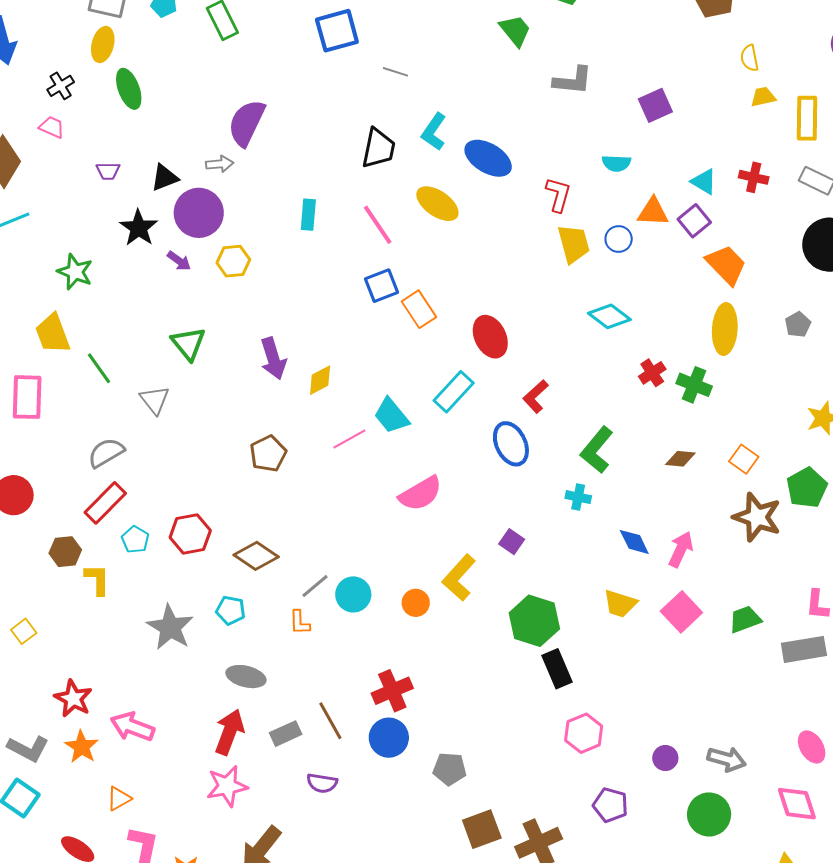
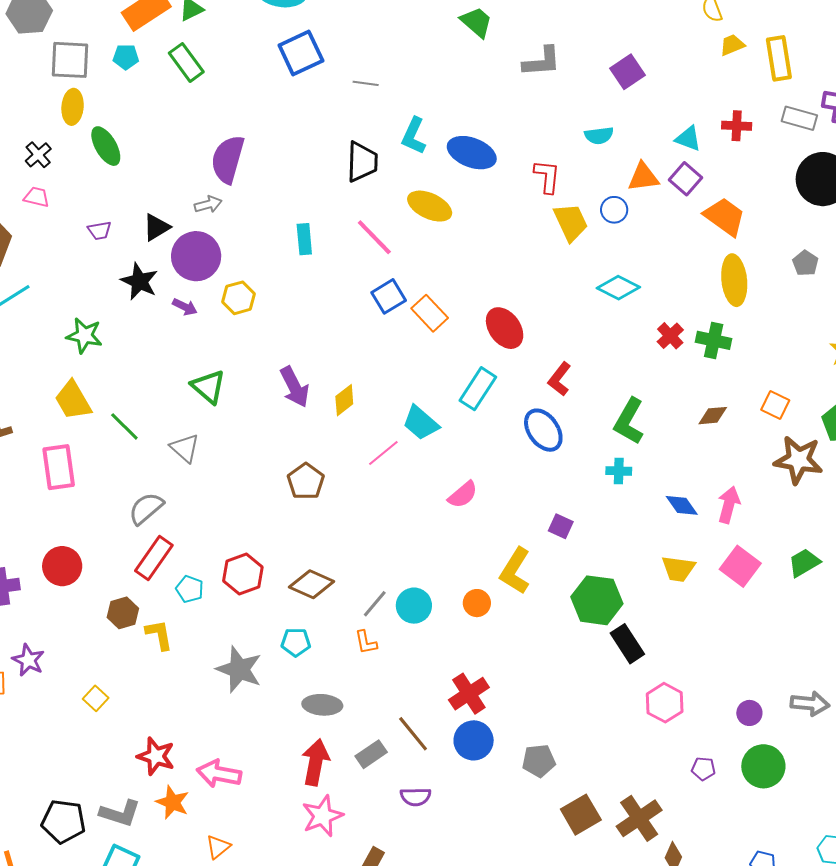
pink semicircle: (420, 494) -> (463, 495), size x0.7
purple pentagon: (610, 805) -> (703, 769), size x0.7
green circle: (709, 814) -> (763, 766), moved

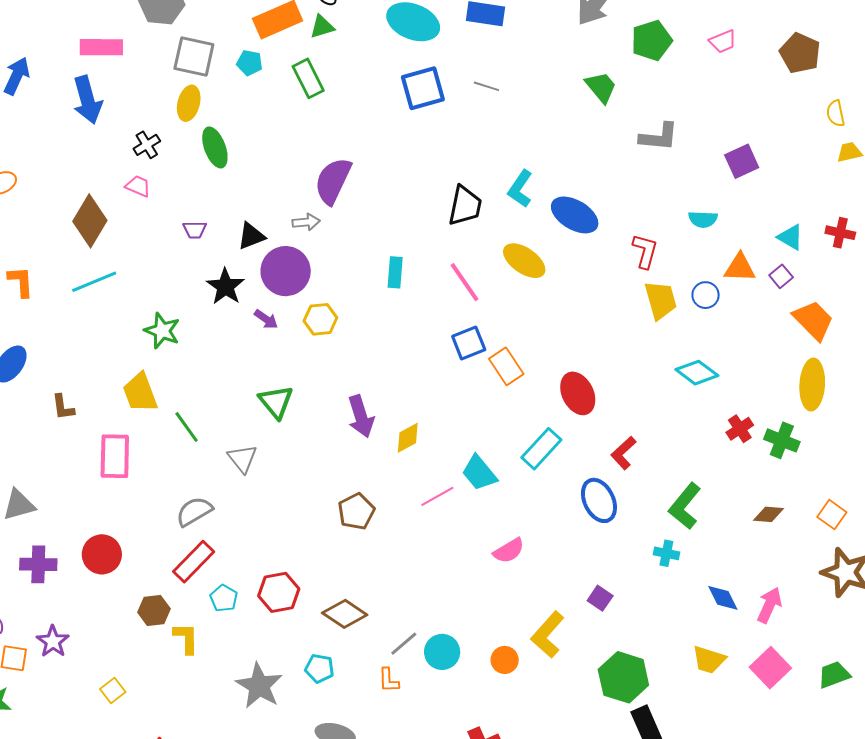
gray line: (366, 83) -> (486, 86), moved
purple square: (686, 179) -> (781, 276), size x0.7

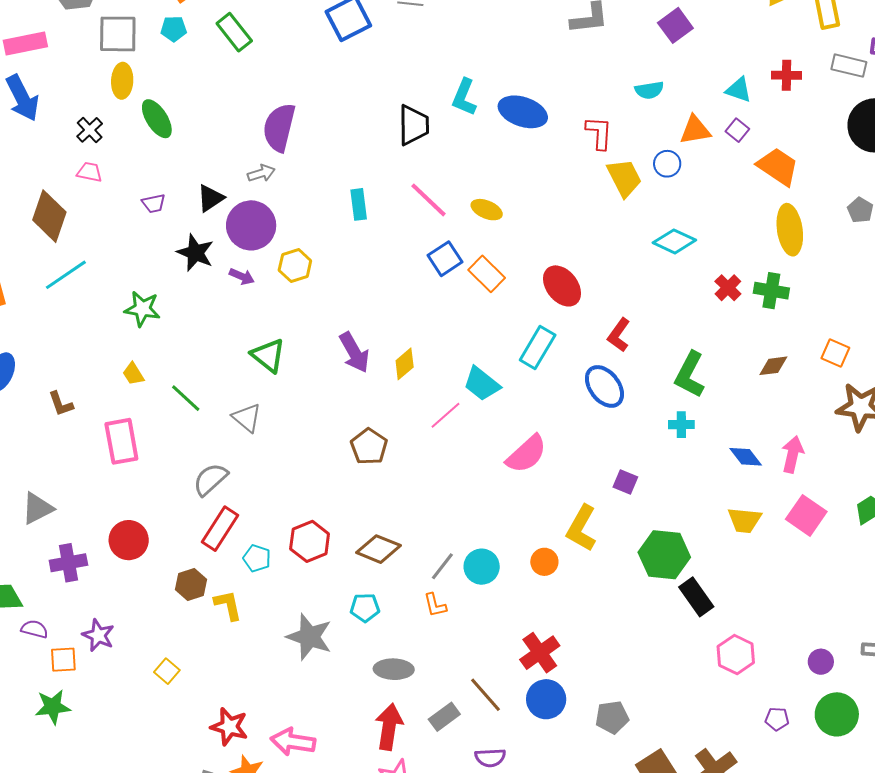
yellow ellipse: (524, 261) -> (487, 210), moved, size x0.7
yellow trapezoid: (140, 393) -> (133, 374), size x0.6
pink semicircle: (509, 551) -> (526, 454), size x1.4

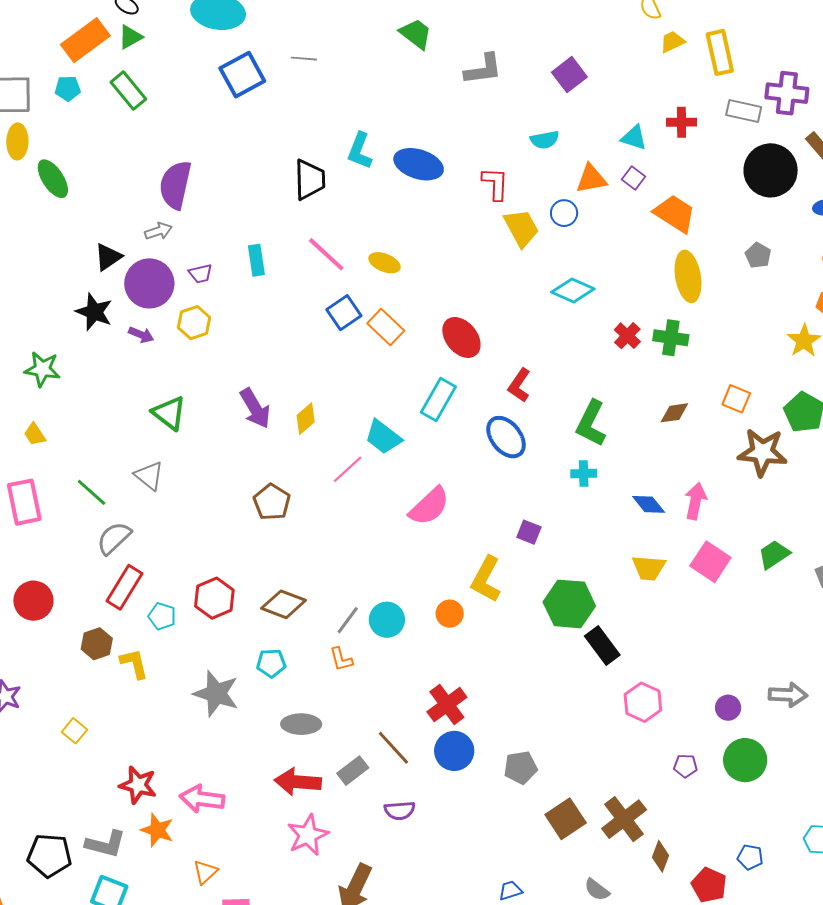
purple trapezoid: (154, 203) -> (201, 274), moved
green line: (186, 398) -> (92, 492), moved
red arrow: (389, 727) -> (298, 782), turned -93

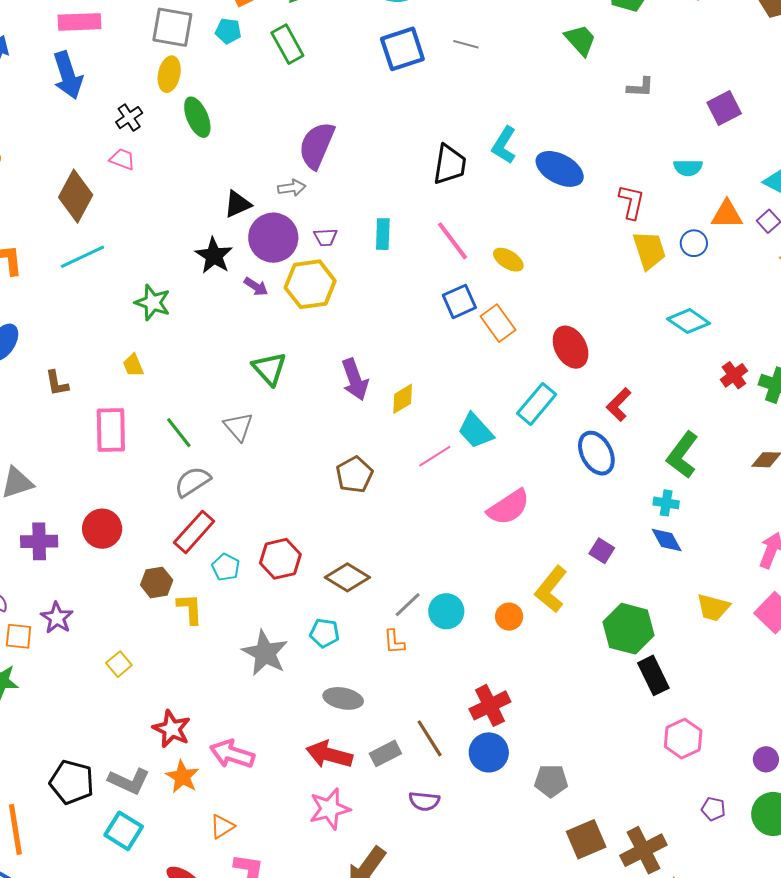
gray L-shape: (483, 69) -> (640, 87), size x0.7
yellow hexagon: (194, 323) -> (310, 284), size x1.5
blue diamond: (649, 504) -> (667, 540), moved

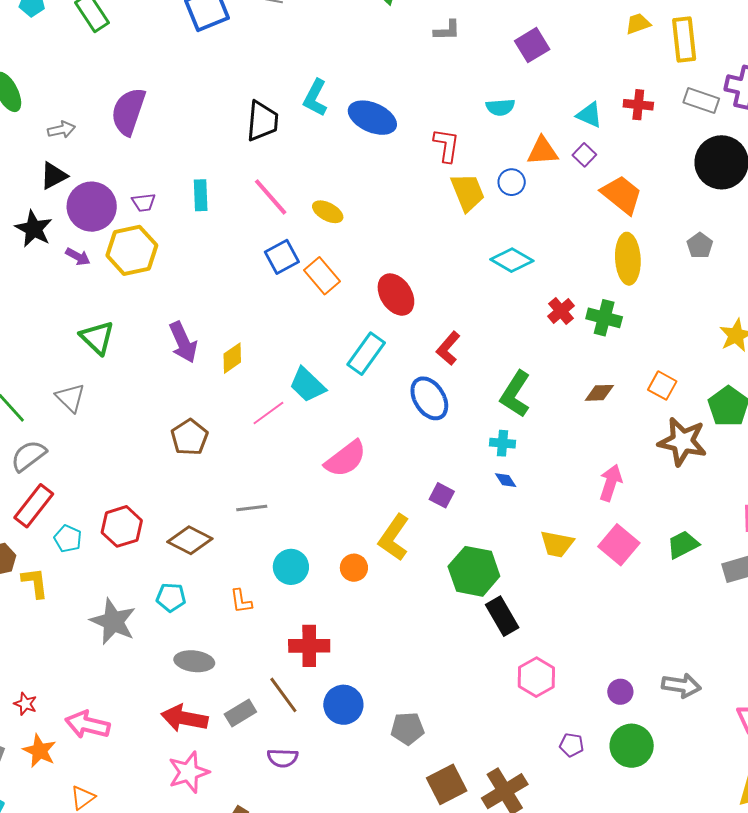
gray arrow: (292, 188) -> (61, 130), moved
blue diamond: (667, 540) -> (506, 480), size x0.7
gray line: (408, 605) -> (252, 508), moved, turned 40
red cross: (490, 705) -> (309, 646), moved, turned 30
red star: (172, 729) -> (25, 704), size x0.6

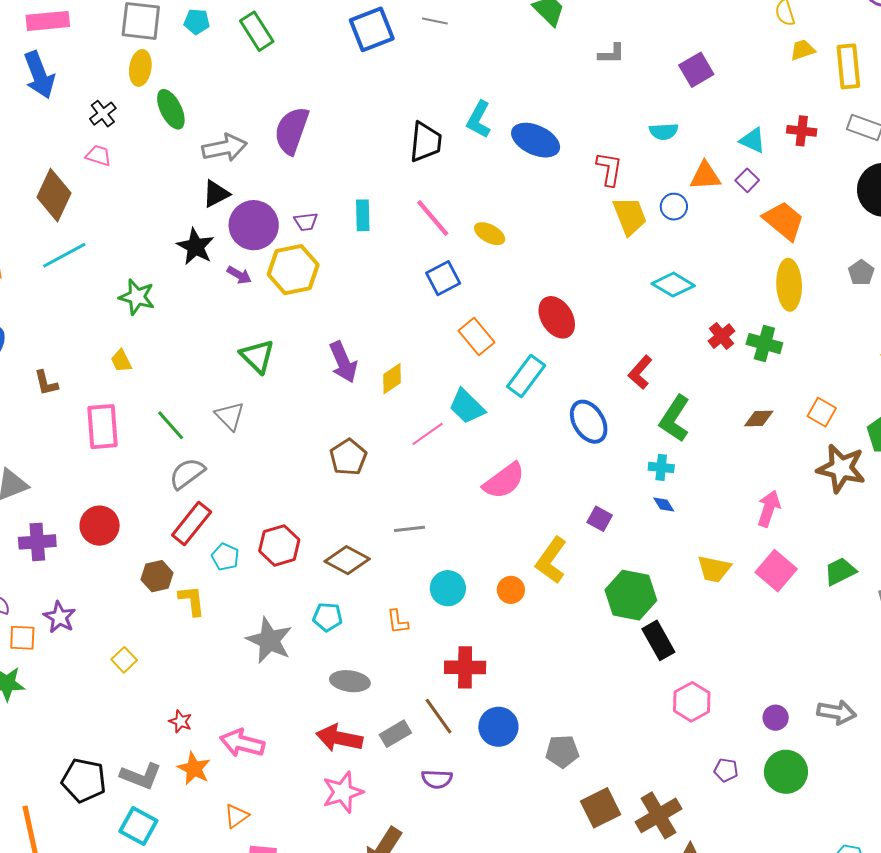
gray arrow: (61, 130) -> (224, 148), size x1.6
orange rectangle: (322, 276) -> (477, 336), moved
red L-shape: (448, 348) -> (640, 372), moved

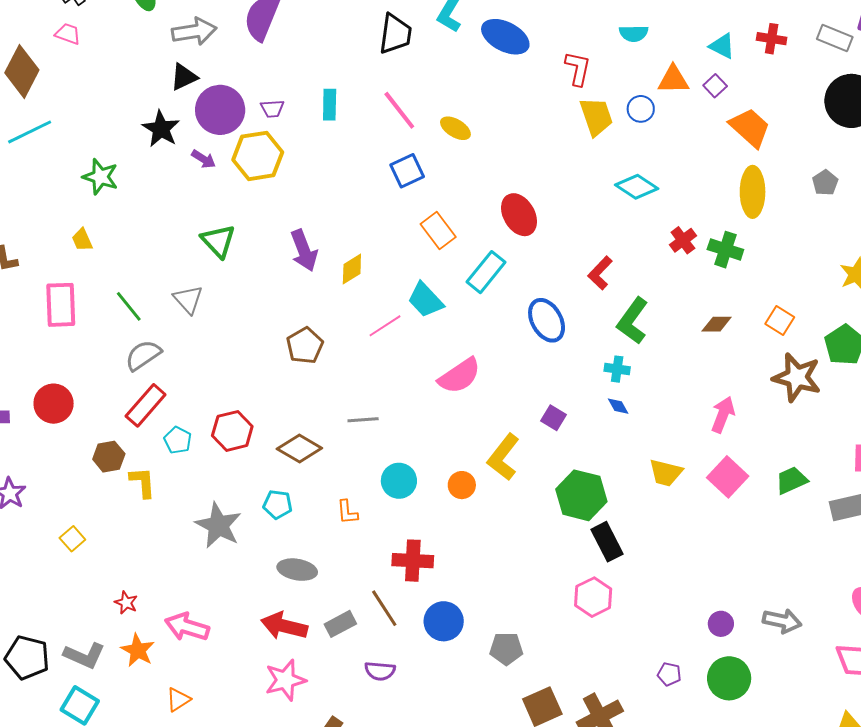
pink hexagon: (692, 702) -> (593, 597), moved

